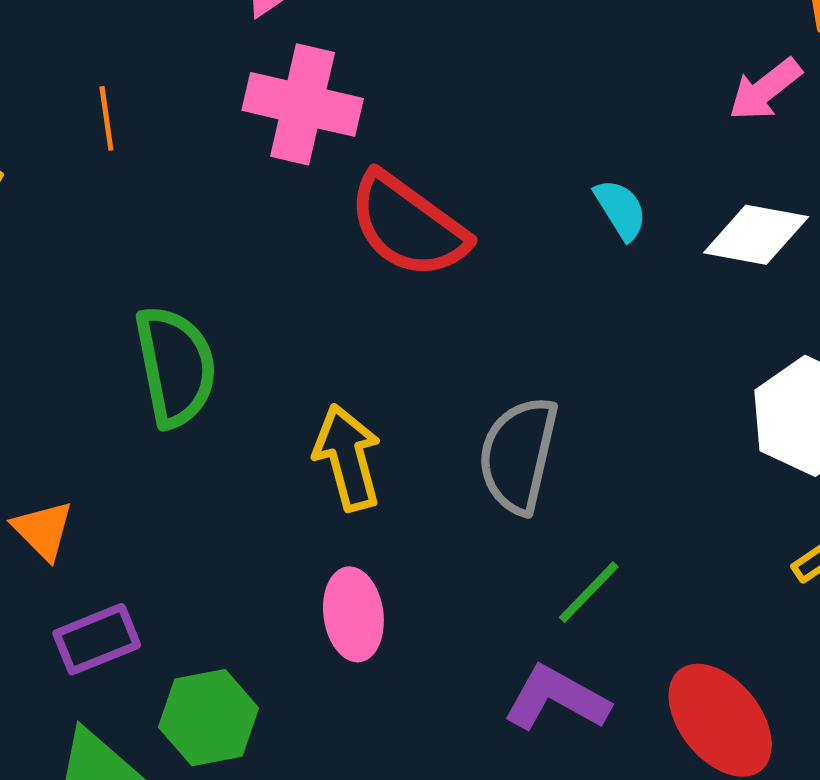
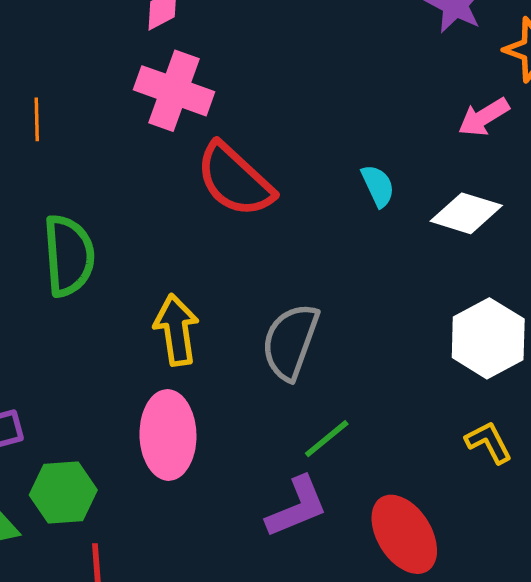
orange line: (106, 118) -> (37, 119), moved
pink ellipse: (353, 614) -> (168, 435), size x1.4
purple L-shape: (557, 698) -> (297, 507), turned 122

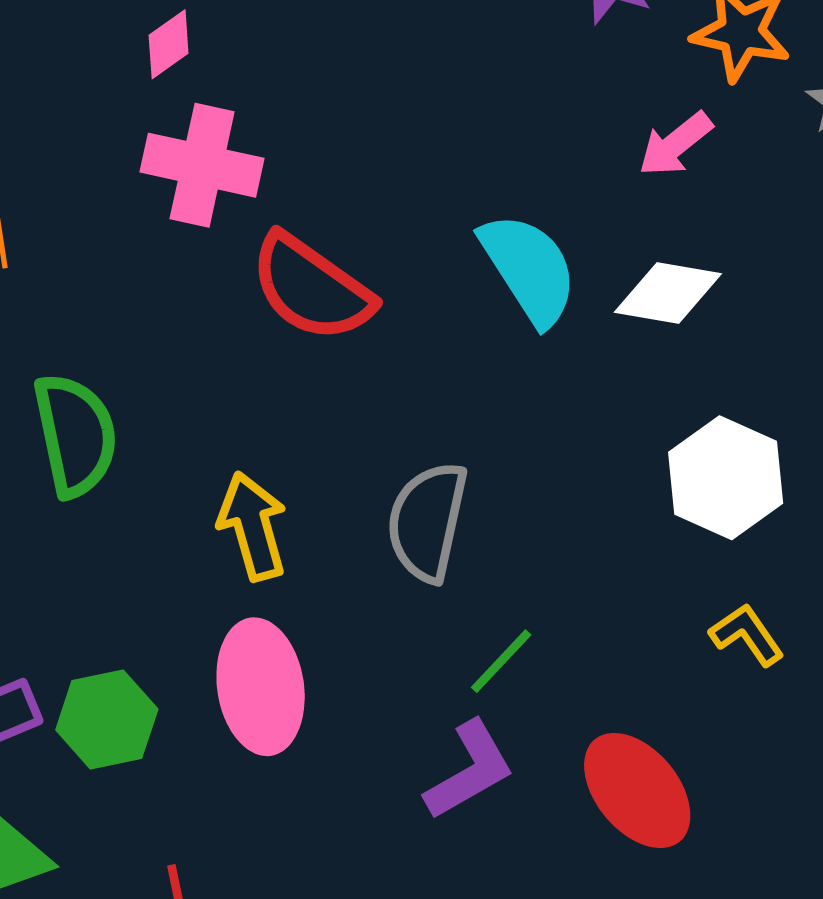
cyan semicircle: (378, 186) -> (529, 269), size x1.8
green hexagon: (63, 493) -> (107, 720), moved

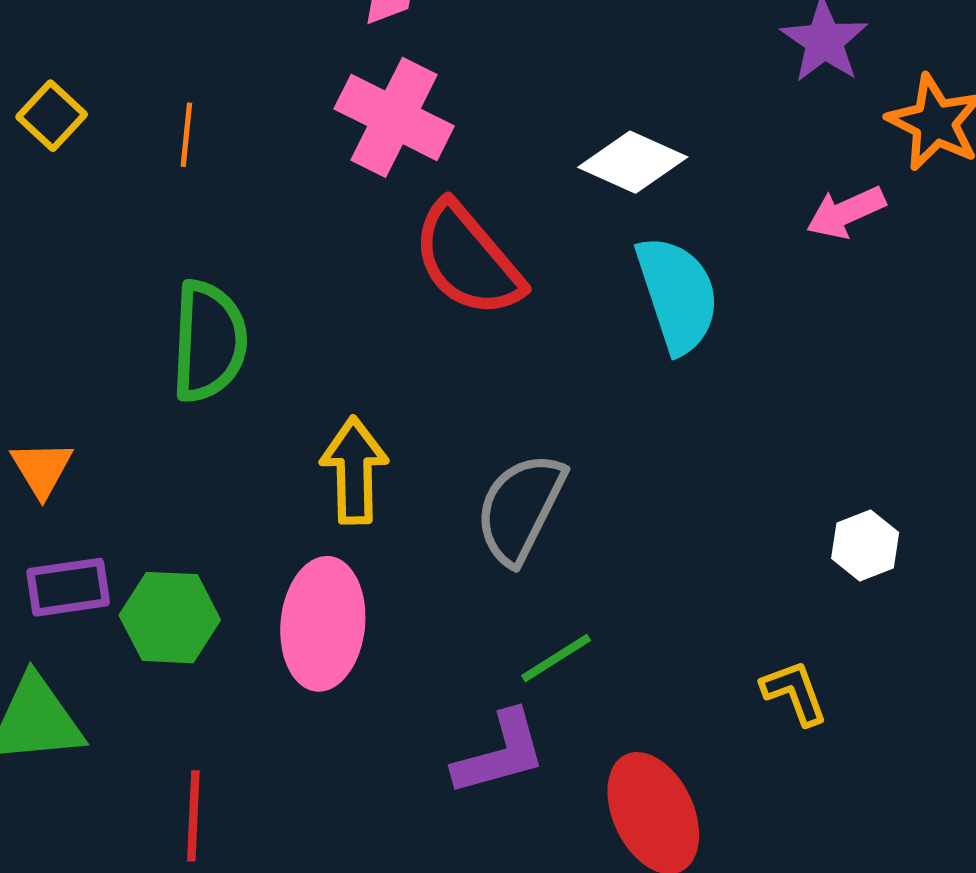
white diamond: (668, 293) -> (633, 162), moved
white hexagon: (726, 478) -> (865, 545), moved, size x0.6

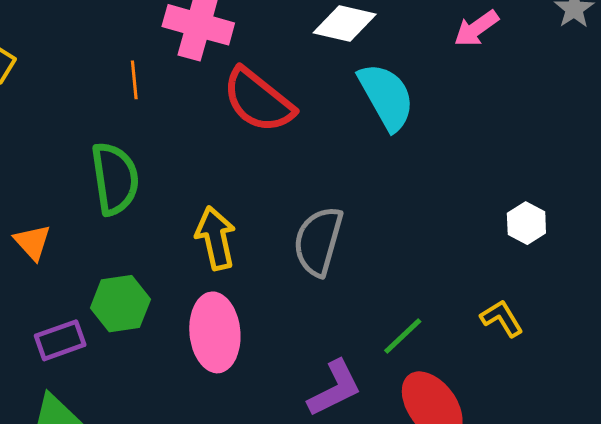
orange line: (186, 135) -> (134, 80), moved
orange triangle: (42, 469) -> (32, 242), moved
green hexagon: (170, 618) -> (120, 304), moved
green line: (556, 658) -> (403, 336), moved

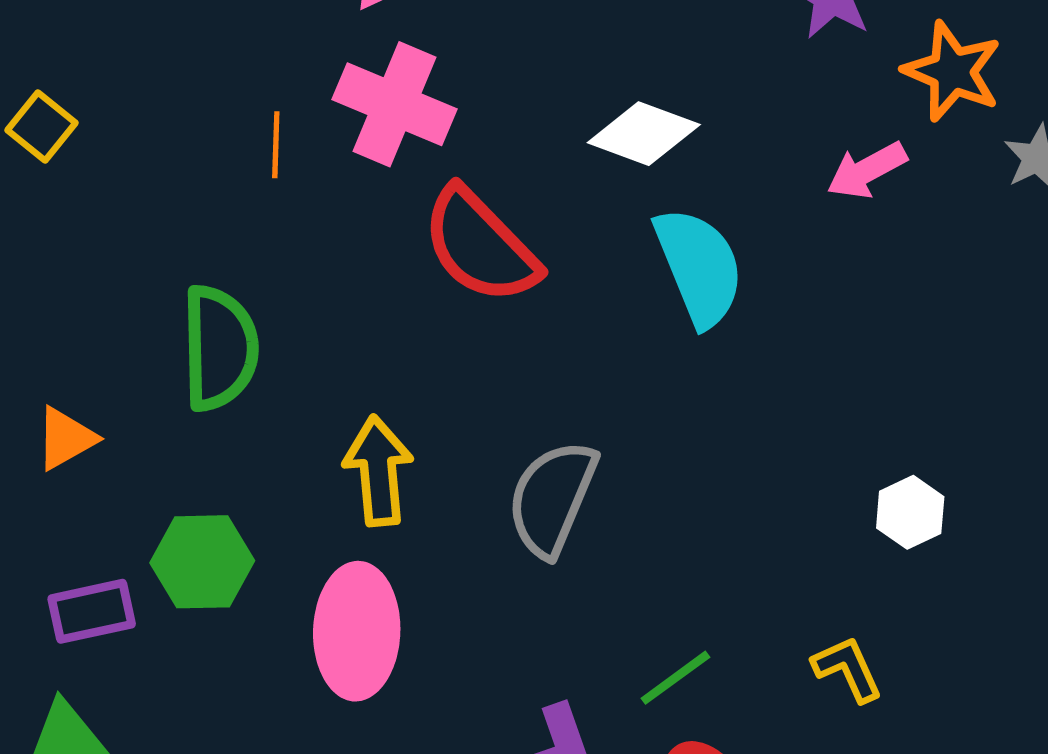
orange line: (134, 80) -> (276, 145), moved
orange triangle: (32, 242) -> (66, 438), turned 36

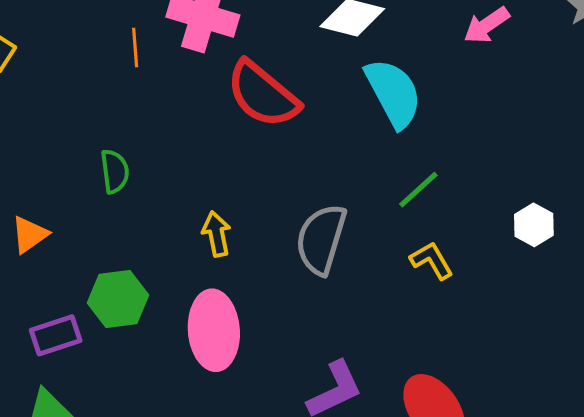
green semicircle: (219, 348) -> (115, 171), size x0.6
yellow arrow: (378, 471) -> (216, 234), size x0.7
yellow L-shape: (848, 669) -> (432, 260), moved
green line: (675, 678) -> (418, 190), moved

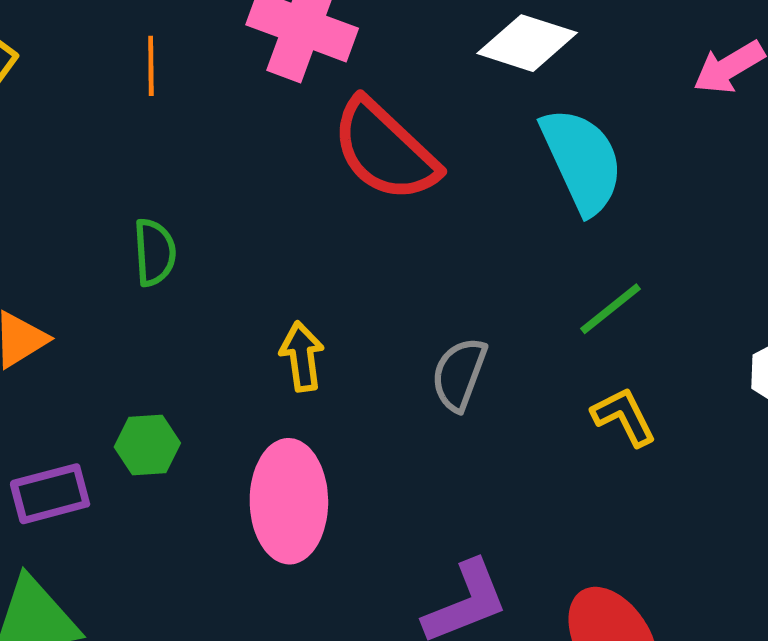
orange line: (135, 48) -> (151, 66), moved
gray semicircle: (321, 239) -> (459, 374), size x0.7
green hexagon: (118, 299) -> (147, 445), size x0.7

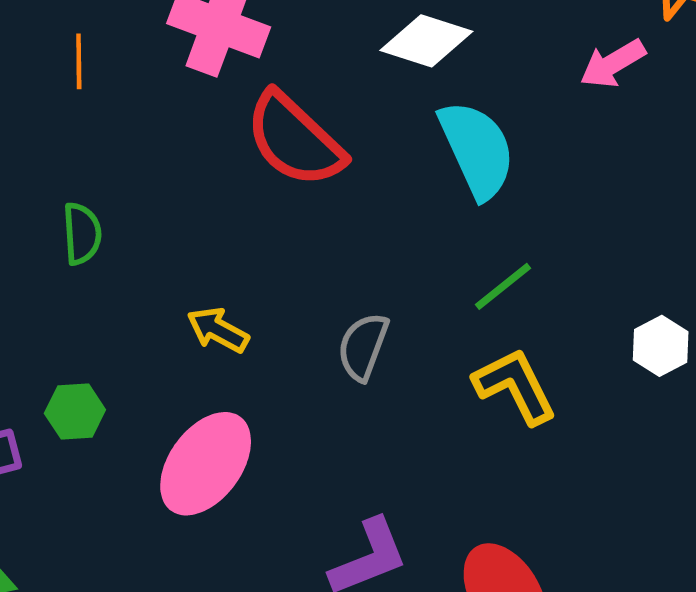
yellow arrow: (302, 356) -> (218, 330), turned -54
yellow L-shape: (624, 417) -> (515, 386), size x1.4
pink ellipse: (289, 501) -> (206, 464), turned 37

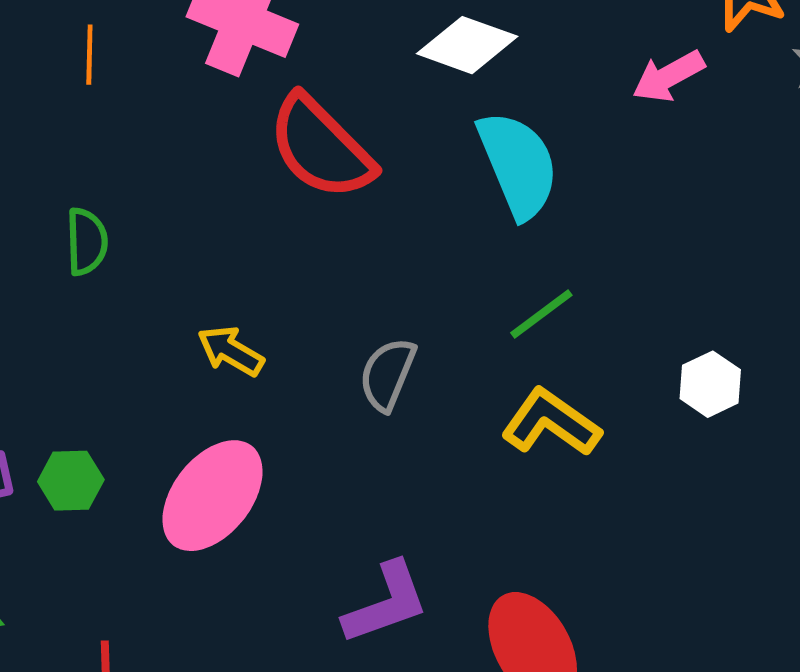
yellow L-shape: (515, 386) -> (551, 423), turned -30
green hexagon: (75, 412) -> (71, 481), moved

